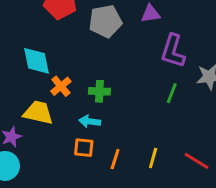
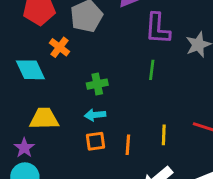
orange cross: (61, 86) -> (59, 47), moved
green line: (172, 93) -> (152, 70), moved

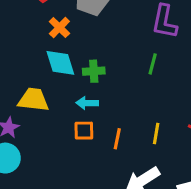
cyan diamond: (30, 70) -> (60, 63), moved

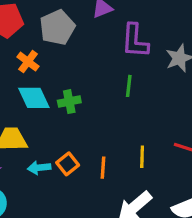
cyan arrow: (87, 103) -> (39, 168), moved
orange square: (84, 131) -> (68, 164), turned -30

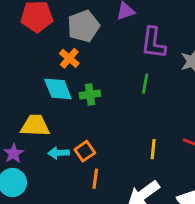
orange cross: (28, 62) -> (69, 58), moved
orange line: (103, 168) -> (95, 179), moved

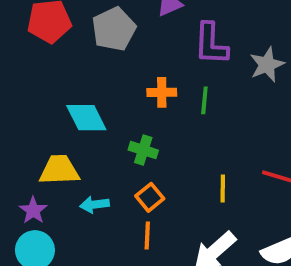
orange cross: (69, 58) -> (162, 92), moved, turned -36
green cross: (90, 94) -> (143, 150), moved, turned 30
orange square: (85, 151) -> (150, 197), moved

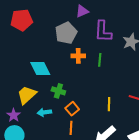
gray pentagon: (114, 29) -> (66, 33), moved
green cross: (143, 150) -> (58, 91), moved
yellow trapezoid: (59, 170) -> (27, 95), turned -40

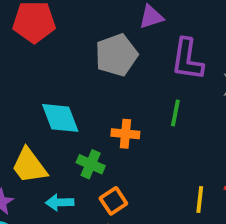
orange cross: (78, 56) -> (125, 134), moved
yellow trapezoid: (27, 95) -> (29, 166), turned -90
yellow line: (109, 104) -> (200, 200), moved

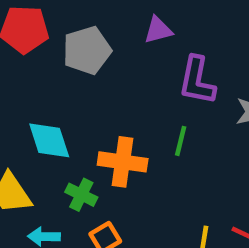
gray pentagon: (116, 55) -> (87, 50), moved
orange cross: (125, 134) -> (123, 162), size x1.5

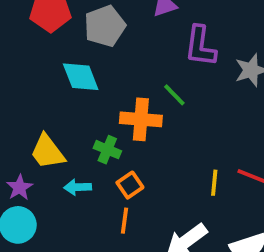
cyan diamond: (49, 140) -> (81, 77), moved
green line: (181, 141) -> (174, 95), moved, turned -55

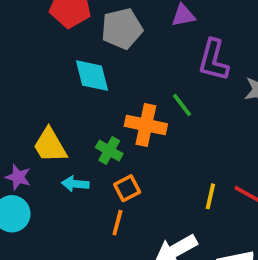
purple star: (20, 187) -> (18, 177), turned -30

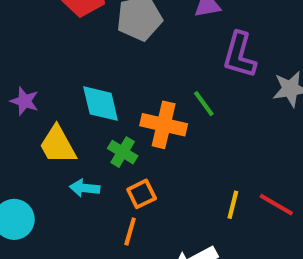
cyan diamond: (92, 76) -> (101, 104), moved
purple star: (18, 177) -> (25, 101), moved

